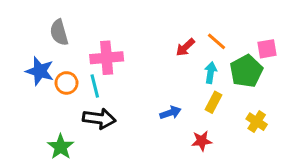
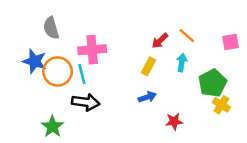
green pentagon: (246, 71) -> (212, 83), moved
orange circle: (67, 83) -> (58, 71), size x1.5
yellow rectangle: (214, 102) -> (148, 66), moved

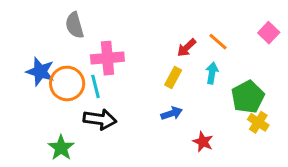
gray semicircle: (51, 28) -> (75, 25), moved
pink square: (230, 42) -> (269, 33), moved, turned -36
red star: (174, 121) -> (203, 142), turned 30

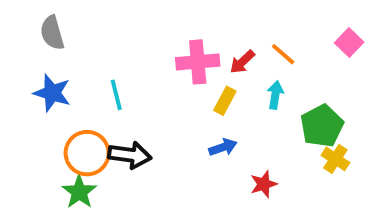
gray semicircle: (75, 25) -> (52, 33), moved
pink cross: (107, 58) -> (198, 62), moved
orange circle: (67, 83) -> (87, 153), moved
cyan line: (95, 86) -> (116, 95), moved
red star: (203, 142) -> (264, 184), turned 30

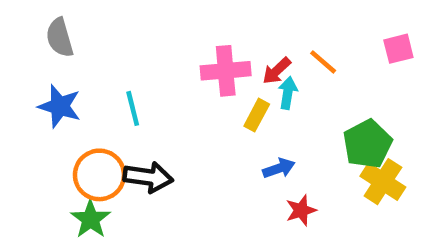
pink square: (349, 42) -> (398, 49), turned 32
cyan arrow: (275, 95) -> (288, 93), moved
blue arrow: (223, 147) -> (279, 168), moved
yellow cross: (335, 159) -> (383, 182), size x1.4

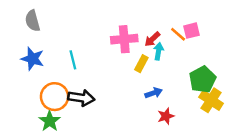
pink square: (398, 49) -> (191, 31), moved

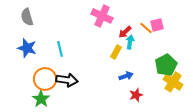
pink cross: (124, 39) -> (102, 16), moved, turned 30

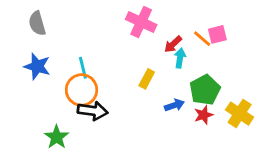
yellow rectangle: (116, 52) -> (147, 79), moved
green pentagon: (166, 65) -> (205, 90), moved
orange circle: (45, 79) -> (82, 90), moved
red star: (136, 95) -> (204, 115), moved

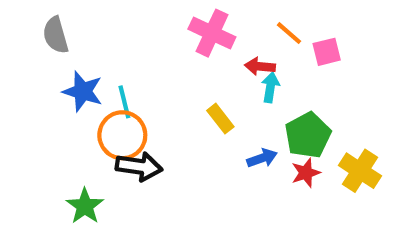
orange line: (202, 39) -> (289, 33), moved
red arrow: (173, 44) -> (260, 66), turned 48
blue star: (37, 66) -> (83, 91), moved
yellow rectangle: (147, 79) -> (220, 119), turned -66

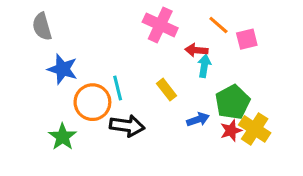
cyan line: (124, 102) -> (118, 88), moved
black arrow: (139, 166) -> (127, 126), moved
yellow cross: (360, 171) -> (255, 129), moved
green star: (85, 206) -> (63, 137), moved

